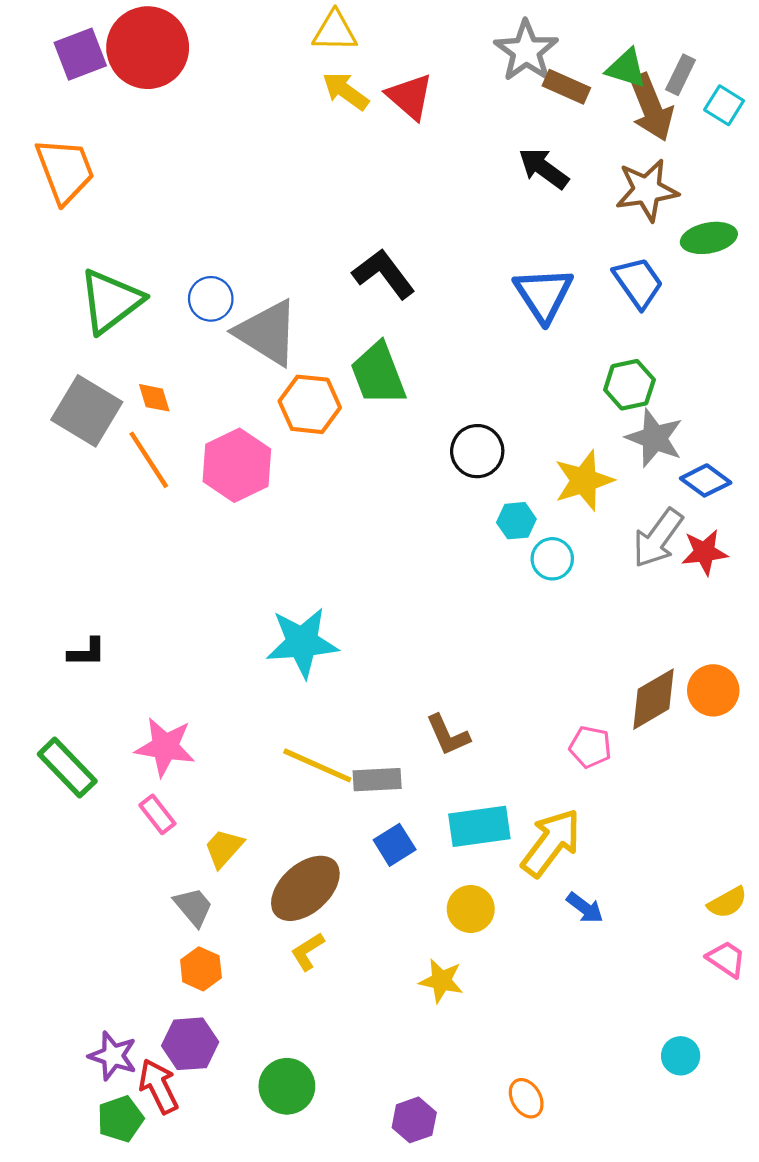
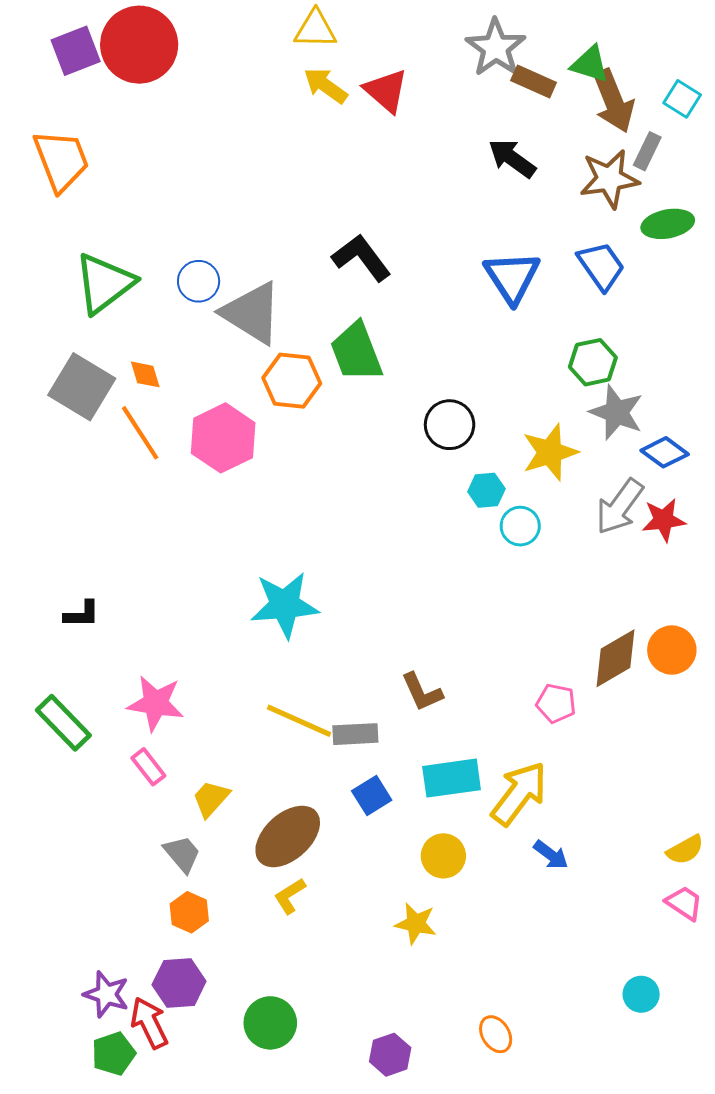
gray rectangle: (681, 75) -> (647, 151), moved

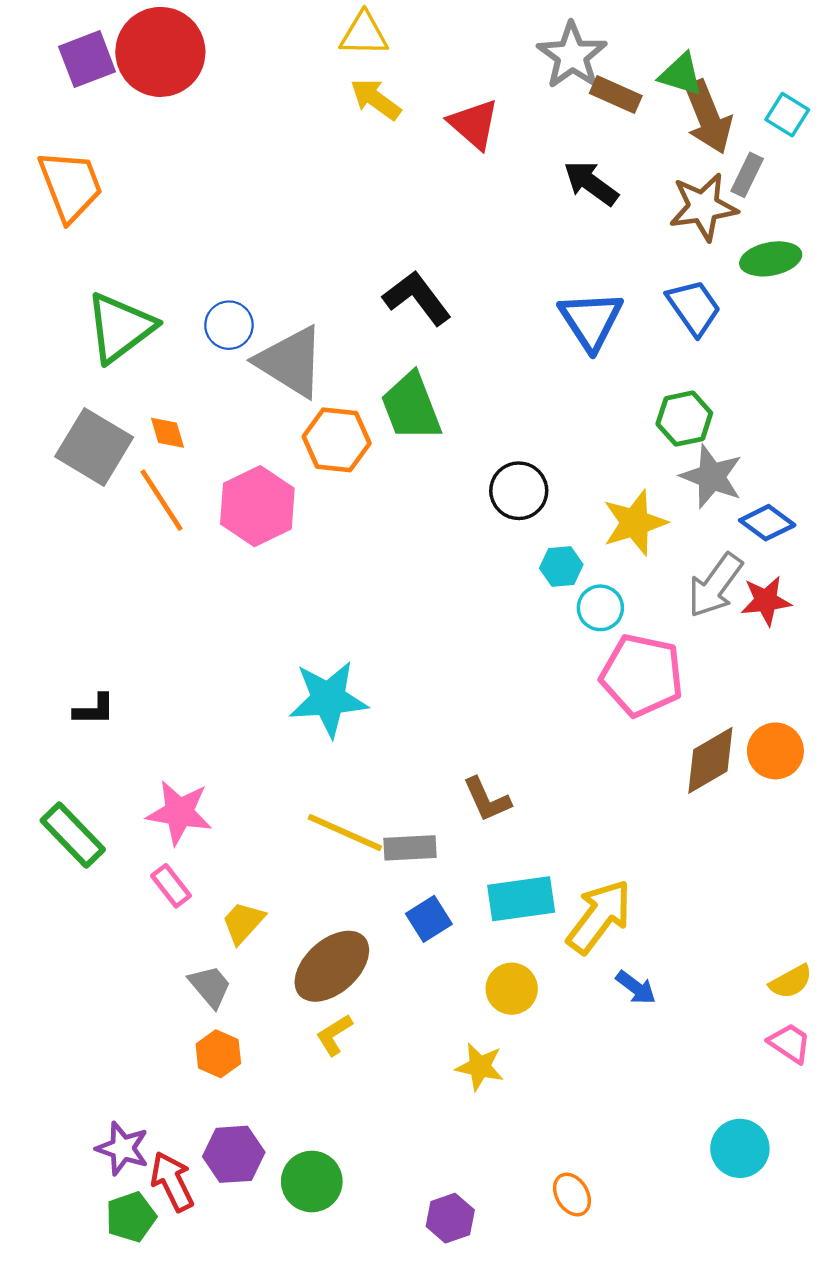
red triangle: (386, 91) -> (474, 124), moved
pink pentagon: (556, 703) -> (642, 675), moved, size x1.8
purple hexagon: (179, 983) -> (234, 1154), moved
cyan circle: (641, 994) -> (740, 1148), size x1.4

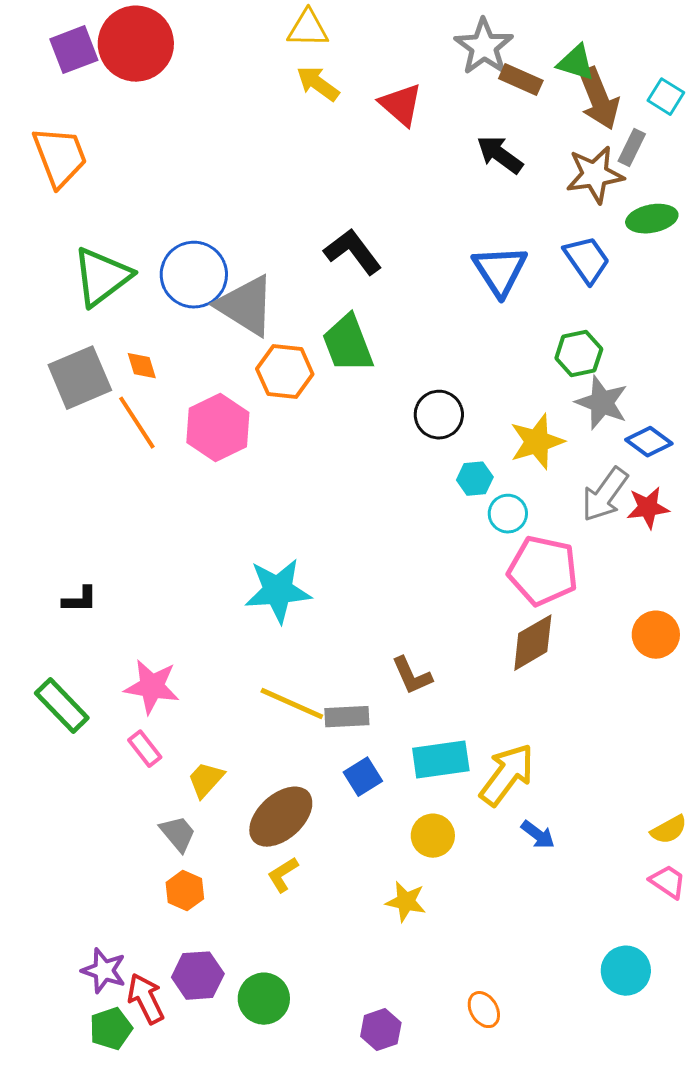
blue circle: (229, 325) -> (194, 275), size x1.6
gray square: (94, 447) -> (80, 378), turned 36
brown diamond: (710, 760) -> (533, 643), moved

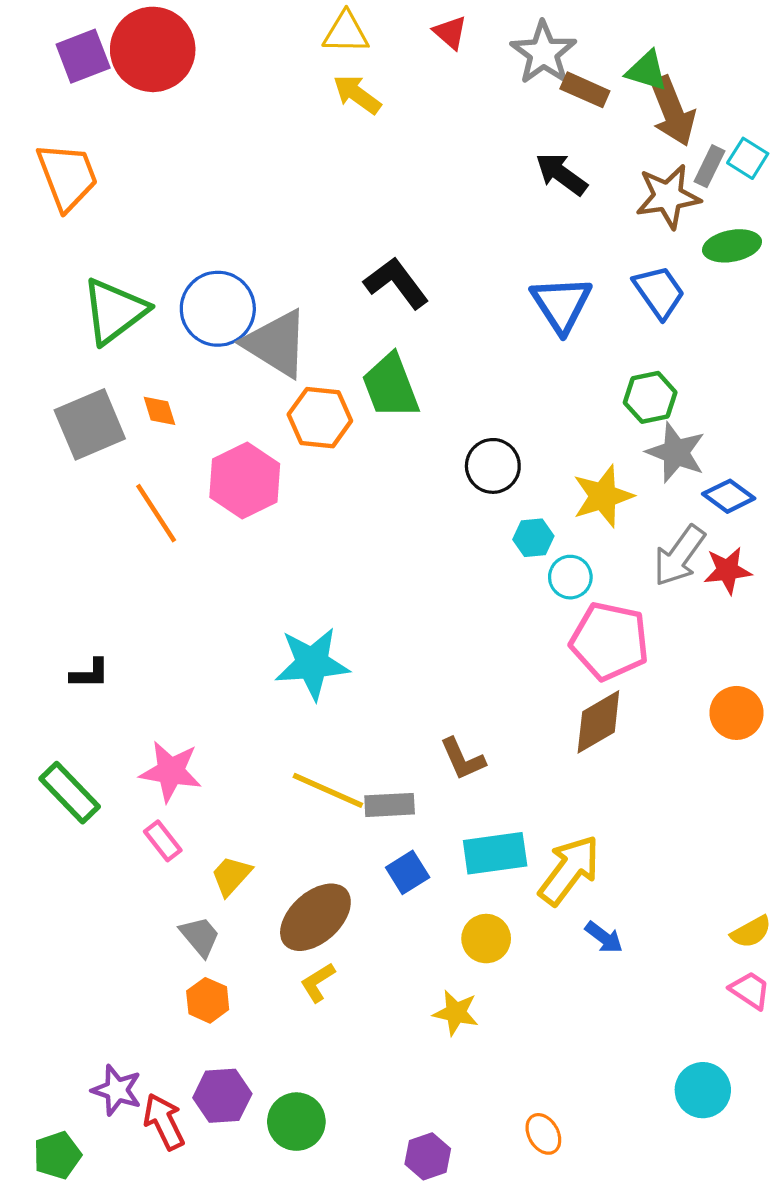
cyan square: (666, 97) -> (748, 158), moved
red triangle: (401, 105) -> (450, 33), moved, size x0.7
orange line: (137, 423) -> (156, 513), moved
green pentagon: (111, 1029) -> (57, 1155), moved

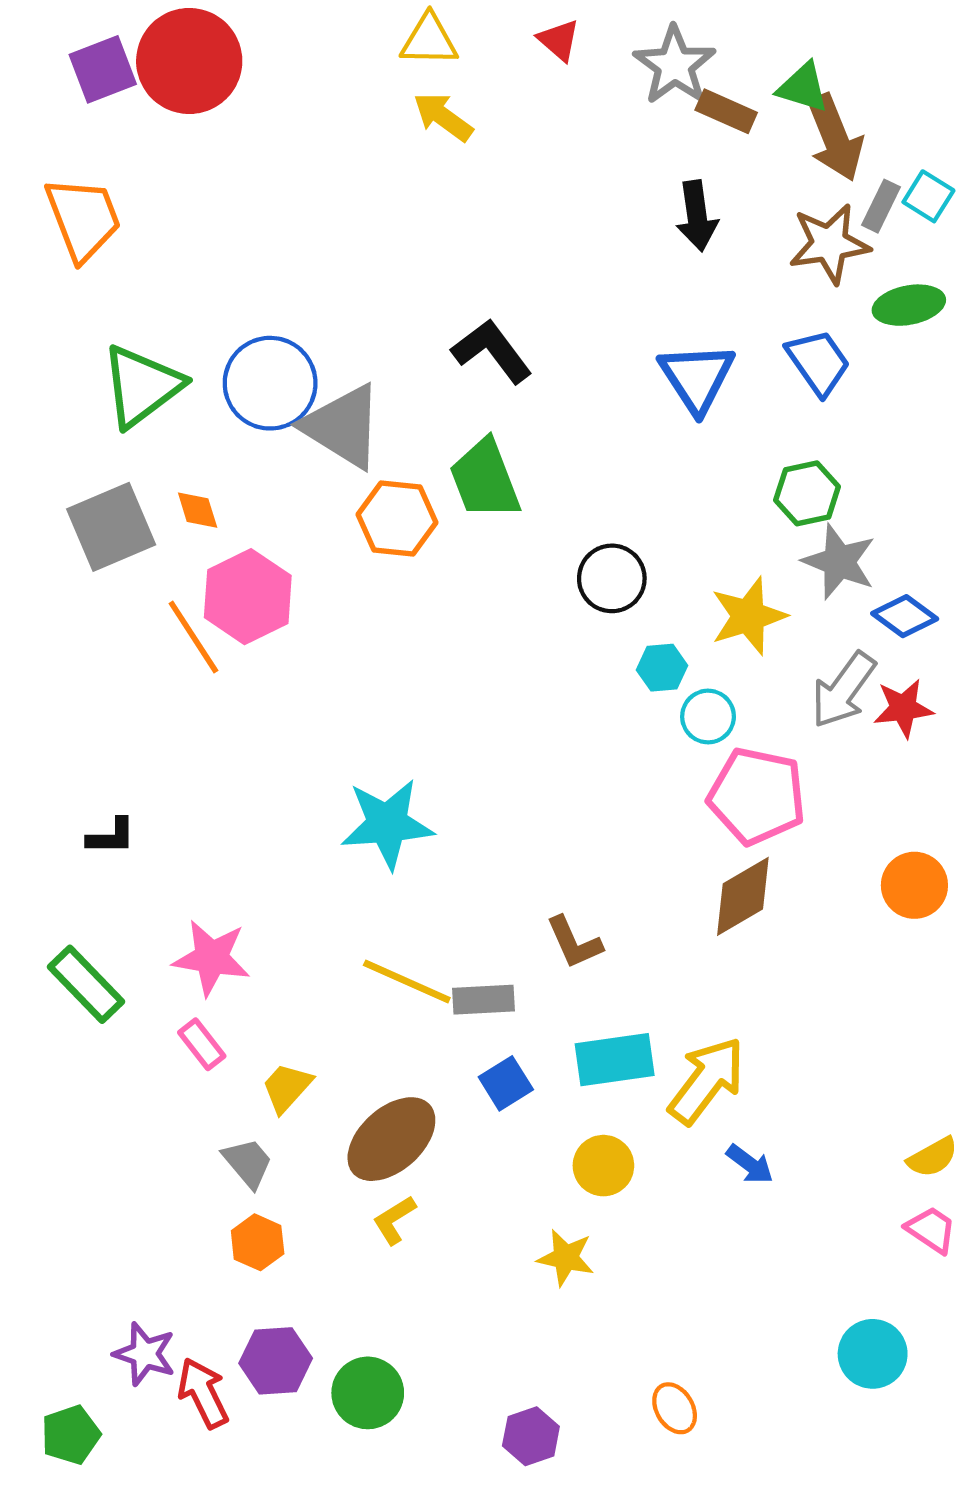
black arrow: (561, 174) -> (697, 216), turned -134
pink hexagon: (245, 481) -> (248, 597), moved

